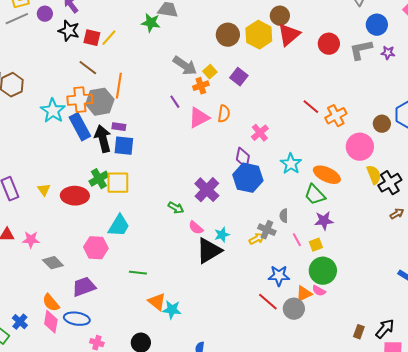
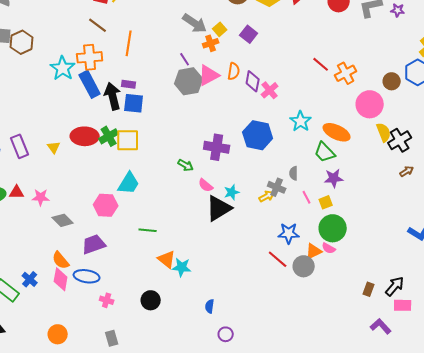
gray hexagon: (100, 102) -> (189, 81), moved
purple diamond: (243, 158) -> (253, 81), moved
purple cross: (207, 190) -> (217, 147), turned -35
red ellipse: (75, 196) -> (85, 136), moved

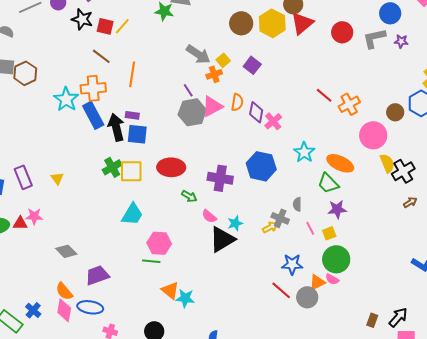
red ellipse: (85, 136) -> (171, 167), moved
pink star: (41, 197) -> (34, 216), moved
pink hexagon: (106, 205) -> (159, 243), moved

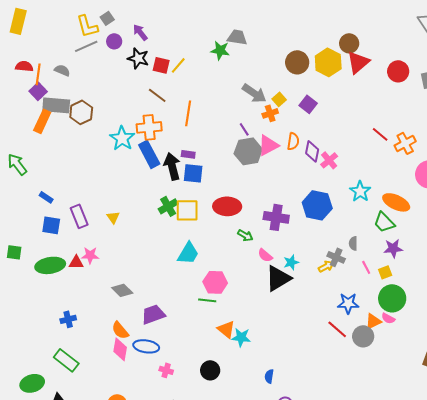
blue cross: (33, 310) -> (68, 319), moved, turned 35

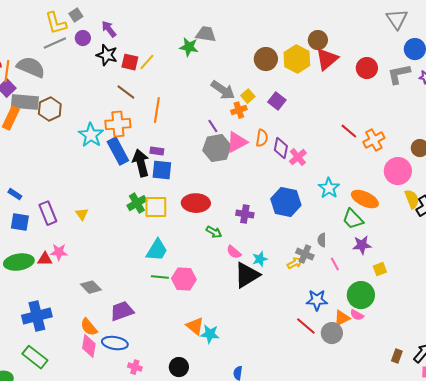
gray semicircle: (62, 70) -> (31, 67), size x1.8
purple cross: (276, 217) -> (245, 214), size x0.7
yellow square: (385, 272) -> (380, 269), moved
green line: (207, 300) -> (160, 277), moved
blue cross: (68, 319) -> (37, 316), size x1.8

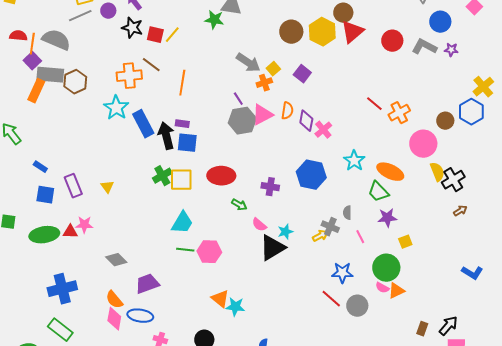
gray L-shape: (399, 74) -> (424, 47), turned 40
orange cross: (118, 124) -> (129, 76), moved
orange triangle: (342, 318) -> (396, 291), moved

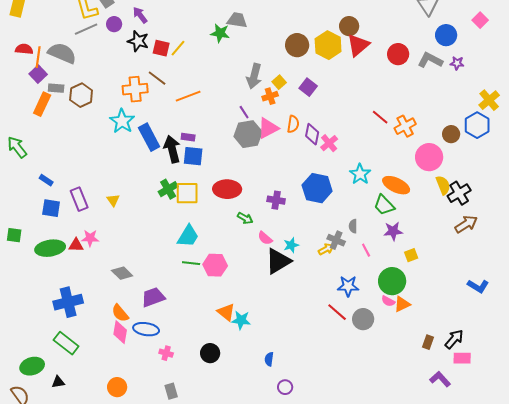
gray arrow: (248, 63) -> (254, 76), turned 70
gray rectangle: (50, 75) -> (56, 88), size x0.6
orange line: (182, 83) -> (188, 96), turned 60
brown arrow: (460, 211) -> (466, 224), size x1.6

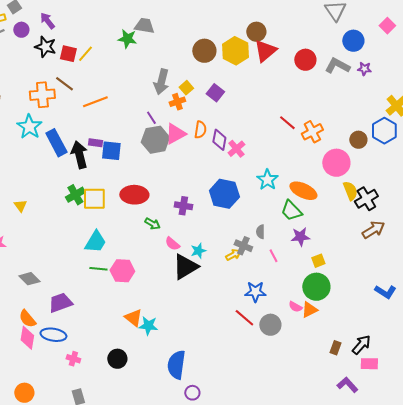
blue square: (193, 156) -> (111, 151), moved
green circle: (392, 281) -> (316, 287), moved
blue semicircle: (269, 359) -> (176, 365), size x2.0

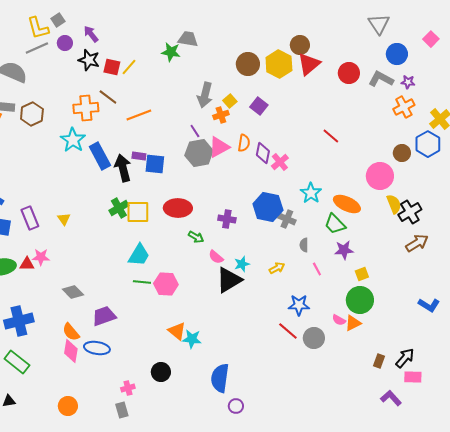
orange cross: (312, 132) -> (404, 107), moved
gray cross: (243, 246) -> (287, 219), moved
pink cross: (73, 359) -> (128, 388), moved, turned -32

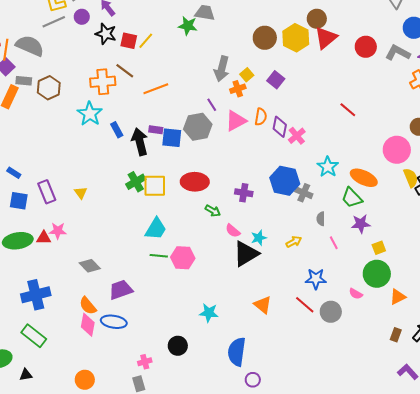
gray hexagon: (199, 153) -> (198, 127), moved
blue rectangle: (100, 156) -> (117, 130), size x0.6
orange triangle: (353, 323) -> (398, 297), moved
orange triangle: (177, 331) -> (263, 305), moved

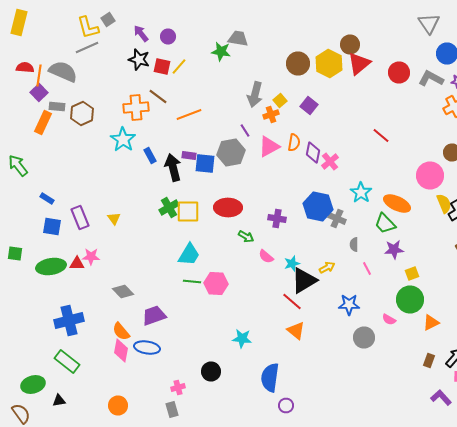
purple circle: (82, 17) -> (168, 36), moved
black triangle: (246, 254) -> (304, 280), moved
red line: (305, 305) -> (292, 302), moved

